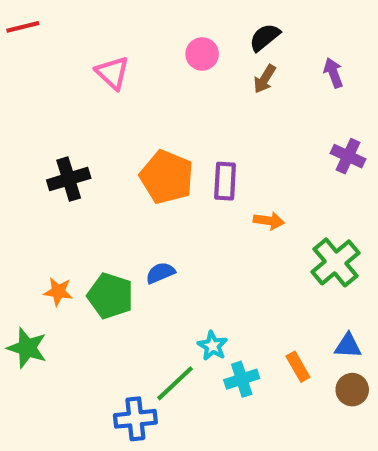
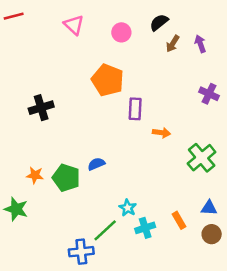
pink triangle: (112, 73) -> (74, 25), moved
brown arrow: (265, 79) -> (173, 44), moved
orange pentagon: (167, 177) -> (108, 80), moved

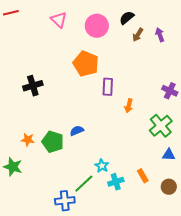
pink circle: (121, 32) -> (97, 26), size x1.5
purple cross: (209, 94) -> (170, 91), moved
orange arrow: (161, 133) -> (129, 106), turned 96
blue triangle: (209, 208) -> (169, 155), moved

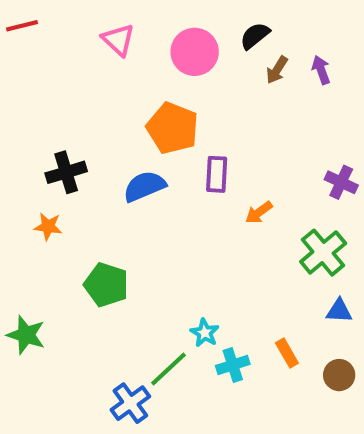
orange arrow: (129, 106) -> (259, 212), turned 40
blue semicircle: (77, 131) -> (144, 186), moved, size x1.5
orange star: (28, 140) -> (48, 226), moved
blue cross: (65, 201) -> (130, 403), turned -30

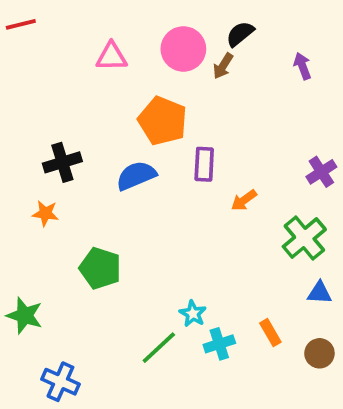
pink triangle: (118, 40) -> (112, 57), moved, turned -44
brown arrow: (277, 70) -> (223, 66), moved
purple cross: (341, 182) -> (321, 172), turned 32
blue cross: (130, 403) -> (60, 382), moved, turned -30

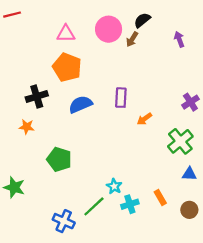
orange pentagon: (163, 121) -> (67, 67), moved
blue cross: (60, 382) -> (64, 221), moved

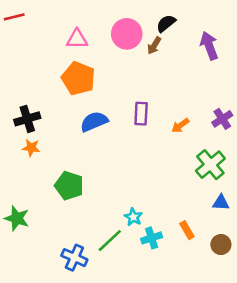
purple arrow: (179, 39) -> (209, 46), size x1.5
black cross: (37, 96) -> (27, 119), moved
orange arrow: (144, 119) -> (180, 125), moved

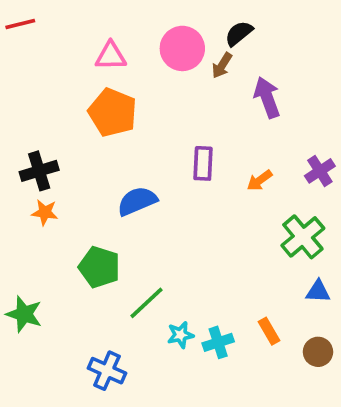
purple arrow: (209, 46) -> (267, 97), moved
blue semicircle: (94, 122) -> (137, 201), moved
cyan star: (133, 217) -> (180, 335), moved, turned 30
green line: (110, 241) -> (147, 303), moved

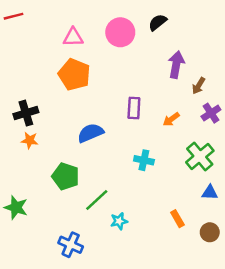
brown arrow: (222, 65) -> (199, 86), moved
purple arrow: (267, 97) -> (176, 65), turned 30
cyan cross: (218, 342) -> (144, 160), moved, turned 30

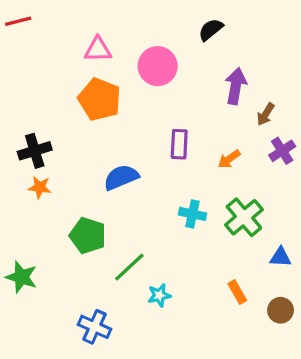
pink circle: (120, 32) -> (158, 66), moved
green cross: (200, 157) -> (244, 217), moved

